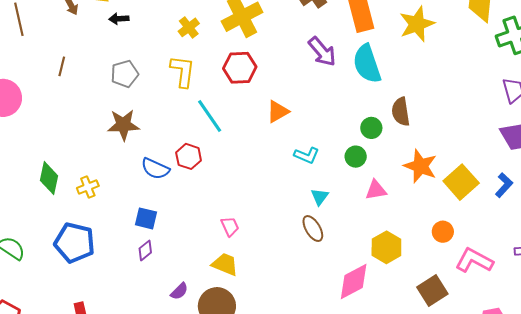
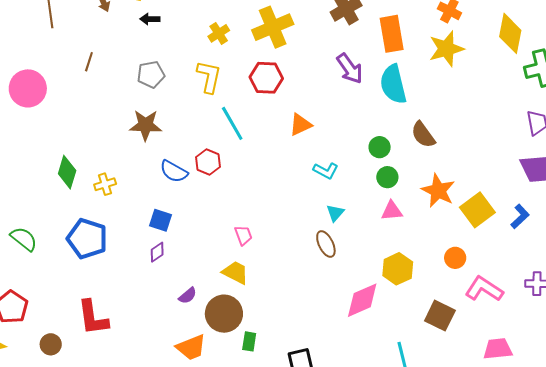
brown semicircle: (401, 112) -> (423, 135), turned -32
green circle: (371, 128) -> (380, 147), moved
green circle: (356, 157) -> (387, 177), moved
brown square: (432, 290) -> (440, 316), turned -36

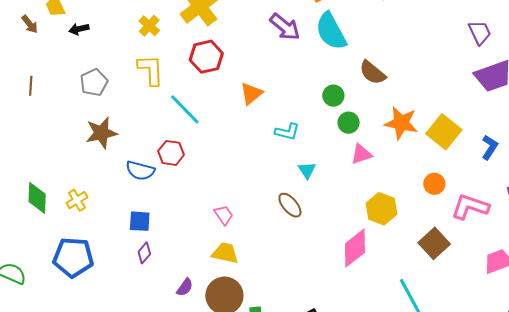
blue L-shape: (520, 216) -> (490, 147), moved
brown ellipse: (326, 244) -> (290, 205), moved
brown square: (440, 316) -> (434, 243), turned 36

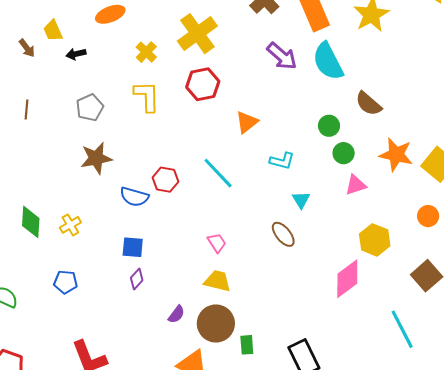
cyan line: (185, 109) -> (218, 173), moved
blue pentagon: (73, 257) -> (65, 282), size x0.6

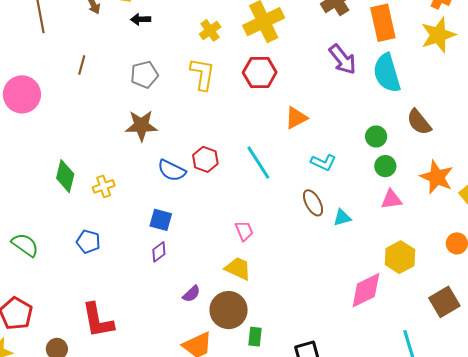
cyan triangle: (301, 200) -> (342, 218), moved, turned 36
brown ellipse: (283, 234) -> (313, 203), moved

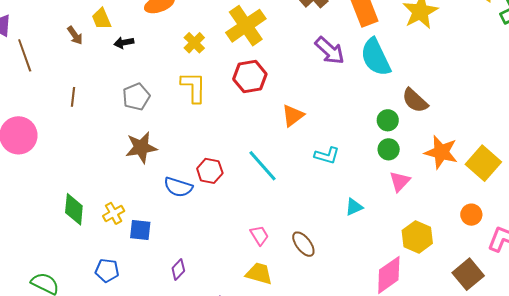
green circle: (376, 136) -> (388, 120), moved
pink triangle: (391, 200) -> (400, 181), turned -30
brown ellipse: (313, 203) -> (303, 244), moved
blue square: (161, 220) -> (140, 230), moved

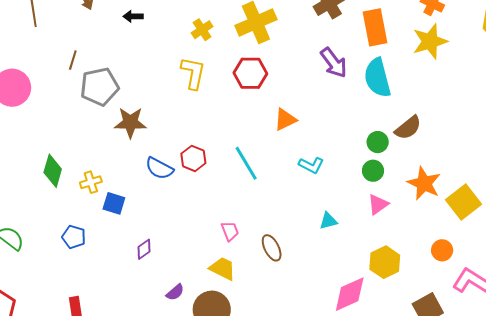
gray pentagon: (136, 97) -> (100, 87), moved, size x1.4
brown semicircle: (415, 101) -> (408, 128), turned -92

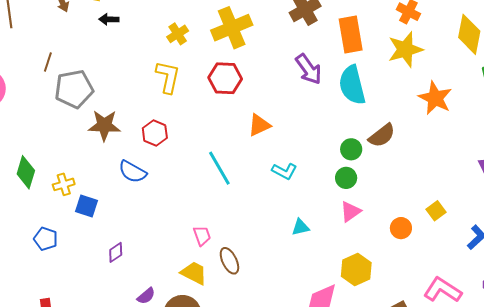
red hexagon: (193, 158) -> (155, 133), moved
orange star: (424, 183) -> (435, 98), moved
yellow square: (464, 202) -> (436, 211), size x0.6
brown ellipse: (272, 248) -> (229, 261), moved
orange circle: (442, 250) -> (401, 228), moved

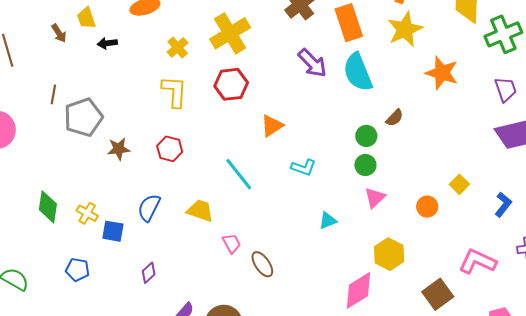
brown star: (104, 125) -> (119, 149), size x0.7
brown semicircle: (382, 135) -> (395, 118), size x0.7
blue semicircle: (132, 172) -> (149, 208), moved, turned 96
yellow cross: (64, 184) -> (87, 213), turned -35
yellow trapezoid: (194, 273) -> (200, 211), moved

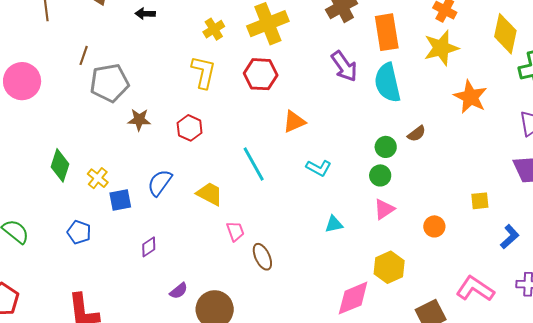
yellow square: (459, 184) -> (480, 201), moved, turned 30
blue square: (113, 231) -> (120, 200), turned -30

